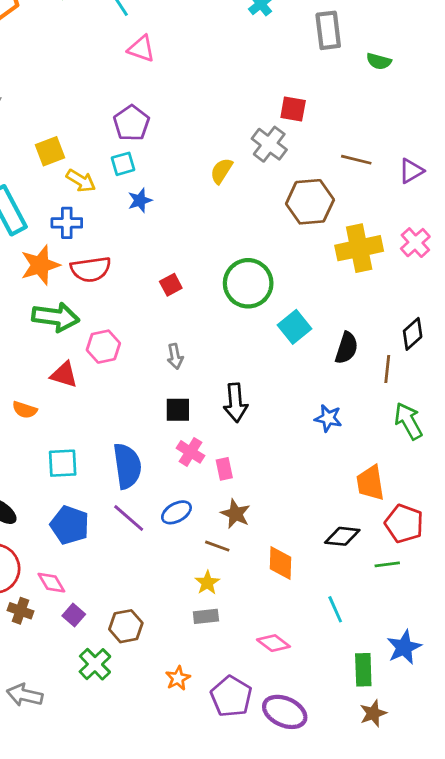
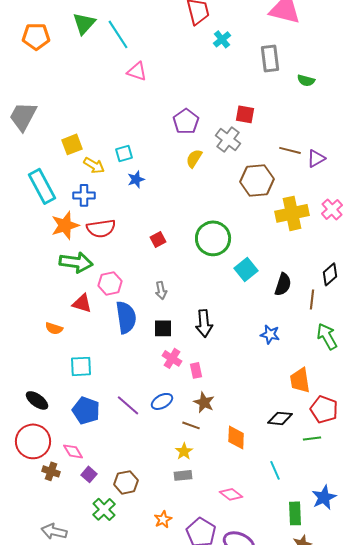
purple pentagon: (131, 123) -> (186, 121), moved
purple triangle: (411, 171) -> (316, 158), moved
blue semicircle: (127, 466) -> (126, 317), moved

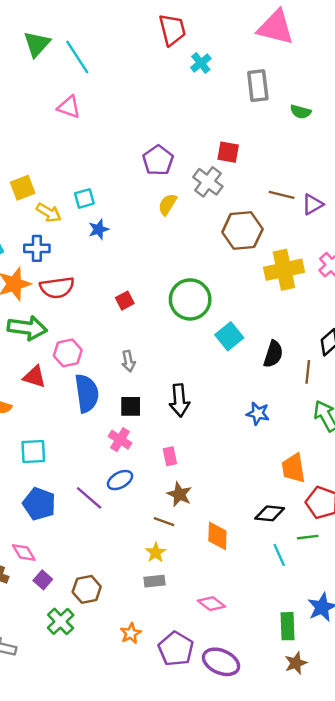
pink triangle: (137, 71) -> (69, 107), moved
pink cross: (172, 358) -> (120, 440), moved
blue ellipse: (162, 401) -> (120, 480), moved
cyan line: (275, 470) -> (279, 555), moved

